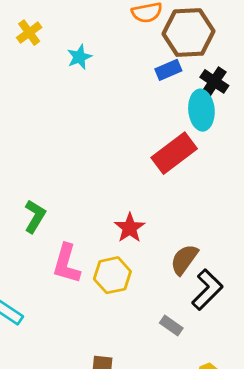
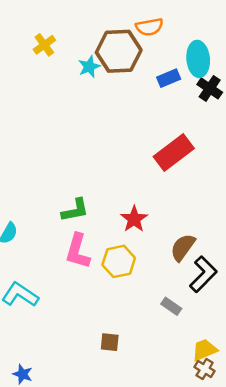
brown hexagon: (189, 33) -> (119, 51), moved
cyan ellipse: (201, 110) -> (198, 59), moved
green L-shape: (35, 216) -> (75, 210), moved, turned 48

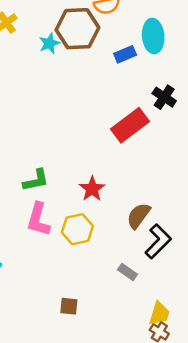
black cross: (210, 88) -> (164, 97), moved
yellow trapezoid: (205, 350) -> (159, 314), turned 130

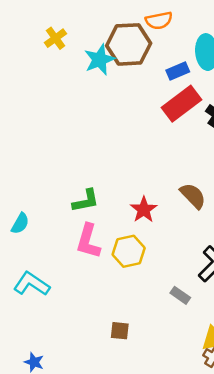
cyan star: (49, 43) -> (100, 60), size x1.4
red rectangle: (130, 125) -> (182, 104), moved
brown semicircle: (139, 216) -> (193, 196), moved, turned 100

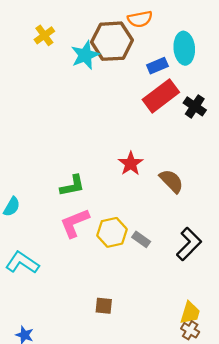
red star: (144, 210) -> (131, 164), moved
pink L-shape: (88, 241) -> (75, 223), turned 52
gray rectangle: (180, 295) -> (141, 239), moved

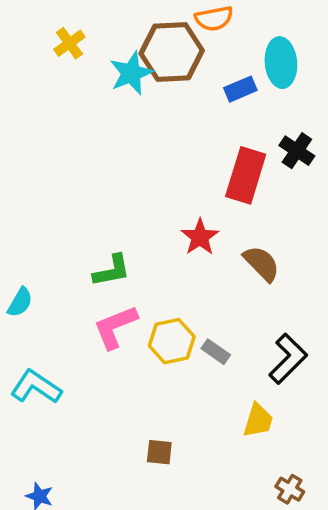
red rectangle: (161, 96) -> (246, 175), moved, turned -36
yellow trapezoid: (190, 313) -> (258, 420), moved

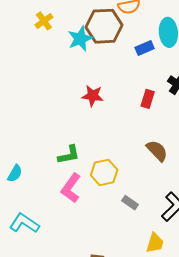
red rectangle: (246, 175) -> (148, 99), size x0.6
red star: (200, 237) -> (93, 96), moved, turned -30
pink L-shape: (115, 327) -> (71, 188), turned -32
yellow hexagon: (172, 341) -> (104, 172), moved

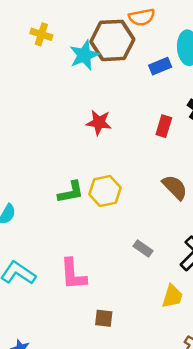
yellow cross: (44, 21) -> (41, 34), turned -36
yellow hexagon: (104, 172) -> (105, 191), moved
pink L-shape: (71, 188) -> (73, 274), moved, turned -40

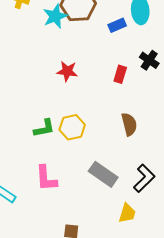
brown semicircle: (175, 187) -> (129, 124), turned 30
gray rectangle: (143, 249) -> (103, 174), size x1.8
pink L-shape: (73, 274) -> (46, 178), moved

